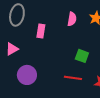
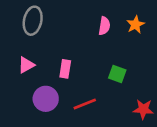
pink rectangle: (41, 31) -> (65, 69), moved
red line: (73, 78) -> (85, 104), moved, turned -30

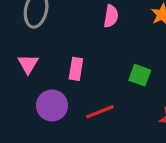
pink semicircle: (104, 26) -> (111, 16), moved
pink triangle: (26, 65) -> (28, 64), turned -30

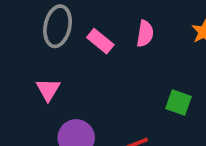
pink rectangle: (76, 69) -> (100, 41), moved, turned -60

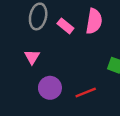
pink semicircle: (145, 34) -> (94, 21), size x1.5

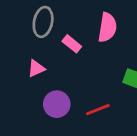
pink rectangle: (65, 26) -> (72, 44), moved
pink triangle: (32, 57) -> (36, 69), turned 35

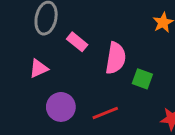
pink semicircle: (107, 27) -> (116, 58), moved

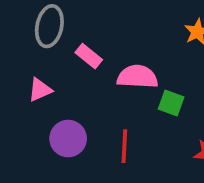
pink semicircle: (116, 58) -> (137, 77), turned -96
red line: (105, 113) -> (124, 146), turned -65

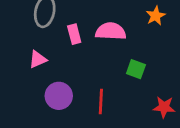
pink rectangle: (89, 56) -> (74, 34), turned 36
pink semicircle: (137, 77) -> (111, 31), moved

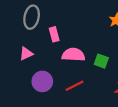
pink semicircle: (111, 31) -> (73, 55), moved
red line: (101, 101) -> (74, 86), turned 60

